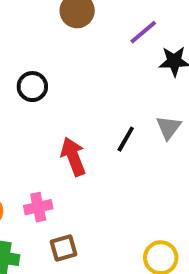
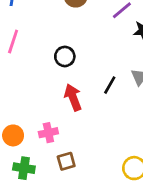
black circle: (32, 87) -> (65, 56), moved

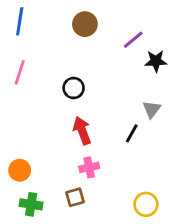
black line: (110, 85) -> (132, 133), moved
pink cross: (48, 133) -> (89, 167), moved

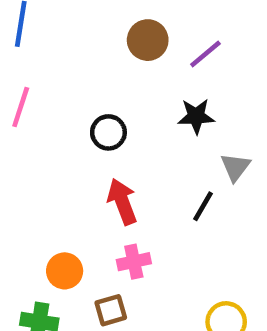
brown circle: (85, 24) -> (148, 40), moved
black star: (156, 61) -> (196, 116), moved
orange circle: (20, 170) -> (65, 271), moved

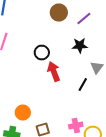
red arrow: (122, 202) -> (54, 72), moved
pink cross: (134, 262) -> (76, 126), moved

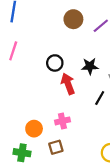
black star: (80, 46) -> (90, 66), moved
pink cross: (76, 126) -> (62, 121), moved

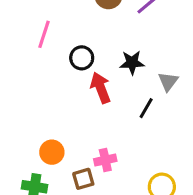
pink line: (13, 51) -> (44, 34), moved
pink cross: (62, 121) -> (105, 160), moved

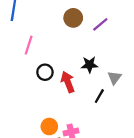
black circle: (82, 58) -> (45, 72), moved
orange circle: (52, 152) -> (49, 127), moved

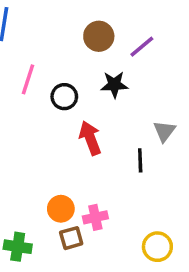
black star: (89, 65) -> (114, 85), moved
black circle: (45, 72) -> (64, 97), moved
black line: (99, 96) -> (140, 160), turned -32

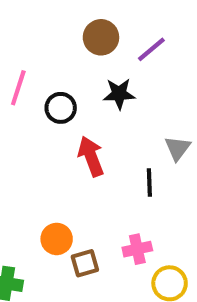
pink cross: (95, 217) -> (137, 249), moved
brown square: (71, 238) -> (85, 263), moved

